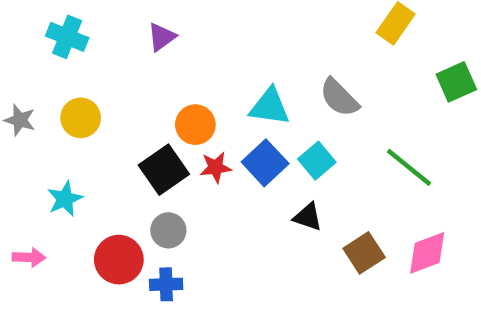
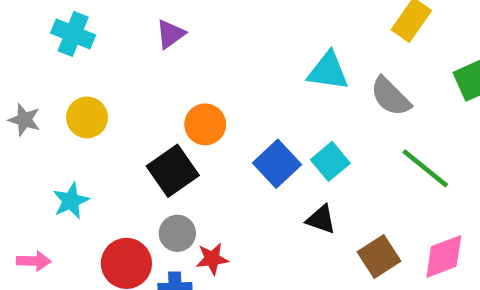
gray semicircle: (339, 98) -> (391, 97), moved
cyan triangle: (270, 107) -> (328, 71), moved
red star: (216, 167) -> (212, 259), moved

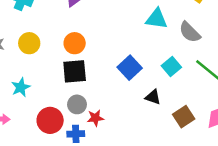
orange circle: (205, 124) -> (75, 43), moved
cyan square: (330, 161) -> (171, 66), moved
black square: (173, 171) -> (75, 71), turned 30

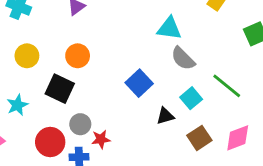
gray semicircle: (190, 32) -> (183, 59), moved
cyan square: (171, 66) -> (191, 98), moved
black square: (75, 71) -> (60, 89), moved, turned 30
black triangle: (153, 97) -> (165, 116), turned -35

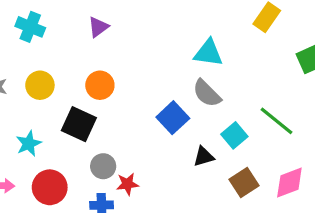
gray semicircle: (183, 59) -> (207, 93), moved
red circle: (50, 142) -> (50, 187), moved

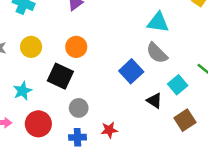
black triangle: (204, 157) -> (154, 101), turned 49
red star: (127, 184) -> (109, 130), moved

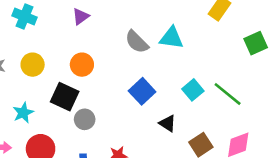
gray semicircle: (157, 53) -> (137, 42), moved
cyan square: (178, 85) -> (193, 90), moved
gray circle: (79, 108) -> (85, 119), moved

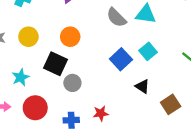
cyan square: (193, 90) -> (148, 51), moved

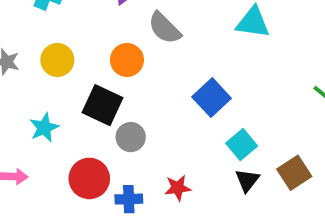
gray semicircle: (116, 18) -> (165, 28), moved
cyan square: (148, 51) -> (242, 145), moved
black triangle: (142, 86) -> (247, 180), moved, turned 35
red circle: (35, 108) -> (89, 178), moved

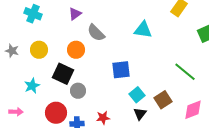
blue square: (212, 98) -> (121, 70), turned 36
brown square: (294, 173) -> (163, 100), moved

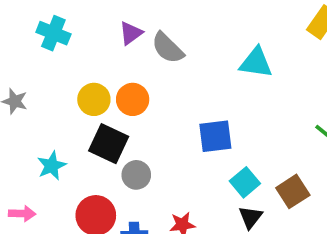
gray semicircle: (96, 33) -> (168, 48), moved
yellow circle: (39, 50) -> (94, 99), moved

